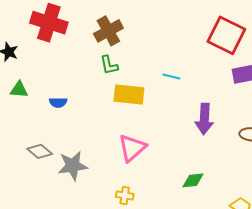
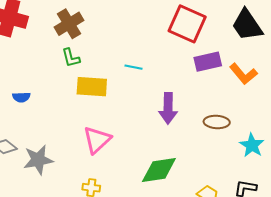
green diamond: (193, 180) -> (159, 170), size x1.6

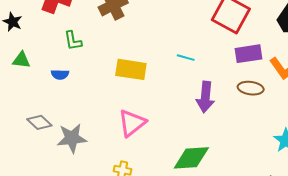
green L-shape: (71, 58) -> (73, 41), moved
cyan line: (134, 67) -> (186, 58), moved
brown ellipse: (217, 122) -> (251, 88), moved

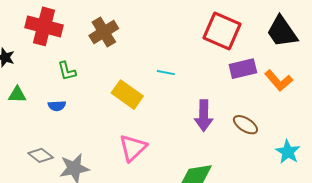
cyan line: (186, 58) -> (166, 73), moved
yellow rectangle: (131, 69) -> (127, 95), turned 32
brown ellipse: (251, 88) -> (245, 125), moved, turned 30

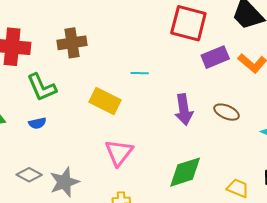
brown cross: (104, 32) -> (72, 43), turned 32
green L-shape: (67, 71) -> (42, 87), size x1.5

